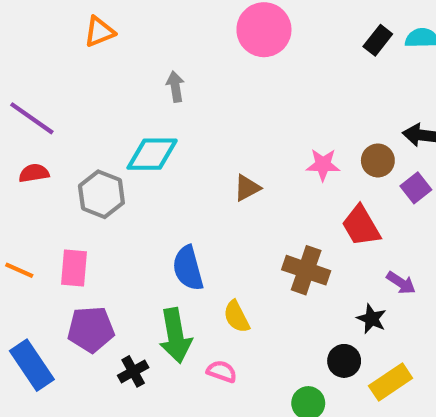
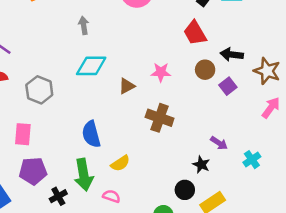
cyan diamond: (152, 154) -> (91, 66), moved
pink star: (323, 165) -> (161, 72), moved
red trapezoid: (361, 226) -> (195, 33), moved
brown cross: (306, 270) -> (160, 118), moved
yellow semicircle: (237, 317) -> (120, 163), turned -96

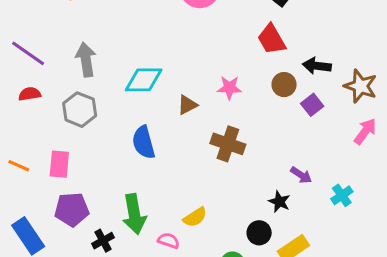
gray arrow: (84, 25) -> (86, 60), moved, size x1.5
blue semicircle: (91, 134) -> (144, 142), moved
yellow semicircle: (120, 163) -> (195, 217), moved

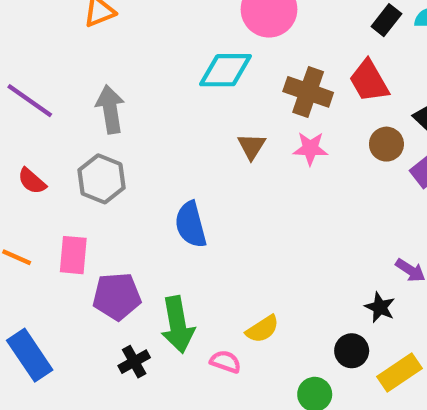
cyan diamond: (144, 80) -> (225, 70), moved
red semicircle: (30, 94) -> (32, 181), moved, turned -130
brown triangle: (187, 105) -> (252, 146), moved, turned -30
brown cross: (228, 144) -> (308, 92), moved
purple pentagon: (72, 209) -> (117, 296), moved

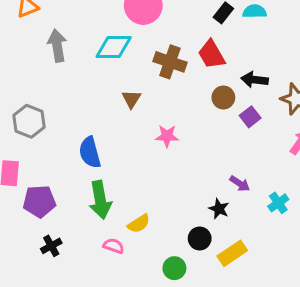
gray arrow: (110, 109) -> (57, 46), moved
pink star: (310, 148) -> (167, 136), moved
green arrow: (178, 325) -> (100, 200), moved

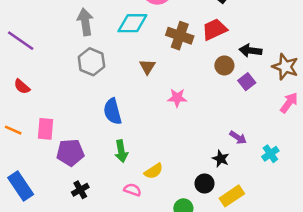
red trapezoid: (212, 54) -> (214, 29), turned 95
gray hexagon: (29, 121) -> (91, 62), moved
green arrow: (100, 200) -> (121, 151), size x0.7

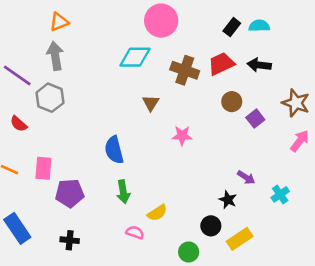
gray arrow: (85, 22) -> (55, 56), moved
black arrow: (250, 51) -> (259, 65), moved
gray hexagon: (91, 62) -> (50, 98), moved
black cross: (80, 190) -> (70, 240), moved, turned 35

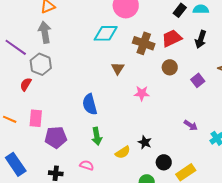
black arrow: (259, 65) -> (201, 39), turned -78
brown circle: (232, 102) -> (170, 67), moved
red semicircle: (19, 124) -> (26, 84), moved, turned 80
black star: (228, 200) -> (145, 142), moved
pink semicircle: (135, 232) -> (87, 165), moved

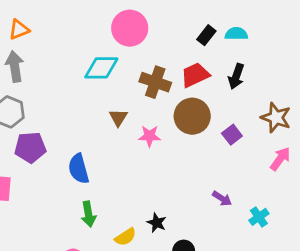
brown circle: (170, 67) -> (192, 116), size x1.6
pink star: (142, 93) -> (150, 136), moved
purple pentagon: (56, 137) -> (30, 147), moved

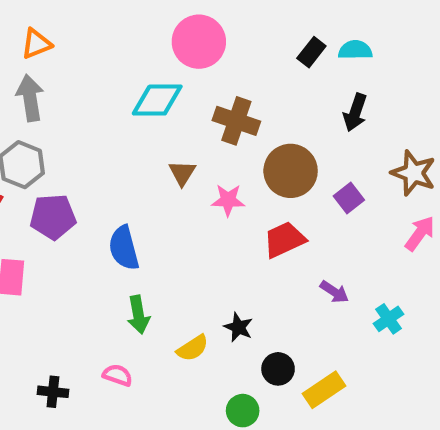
red trapezoid: (195, 75) -> (284, 240), moved

